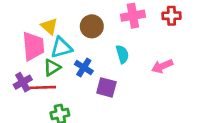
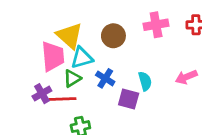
yellow triangle: (49, 26) -> (69, 36), size x1.5
cyan semicircle: (122, 54) -> (145, 81), moved

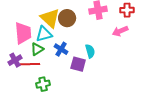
yellow triangle: (69, 36) -> (50, 18), moved
pink arrow: (186, 77) -> (120, 31), moved

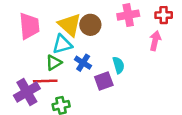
pink arrow: (120, 31) -> (155, 41), turned 126
pink trapezoid: (23, 33) -> (29, 26), moved
purple cross: (15, 60) -> (27, 92), moved, size x1.5
purple square: (78, 64) -> (104, 81), turned -35

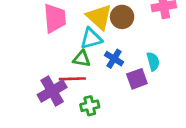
green triangle: (54, 63) -> (82, 59), turned 42

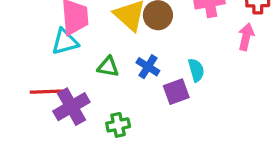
cyan triangle: (91, 38) -> (65, 42), moved
red line: (72, 79) -> (47, 92), moved

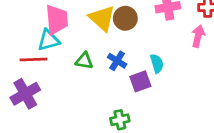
red line: (47, 92) -> (33, 59), moved
purple cross: (71, 107) -> (25, 94), moved
green cross: (118, 125) -> (120, 120), moved

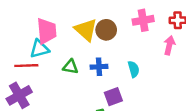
blue cross: (117, 61) -> (99, 67), turned -35
purple square: (140, 81) -> (113, 97), moved

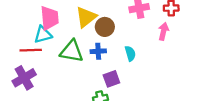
yellow triangle: (86, 30) -> (86, 17), turned 40
brown circle: (106, 30) -> (105, 27), moved
green triangle: (70, 67) -> (72, 51), size x1.6

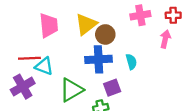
cyan triangle: (43, 35) -> (44, 66), moved, turned 36
green triangle: (72, 51) -> (71, 90), moved, turned -40
blue cross: (98, 51) -> (99, 59), size x1.6

